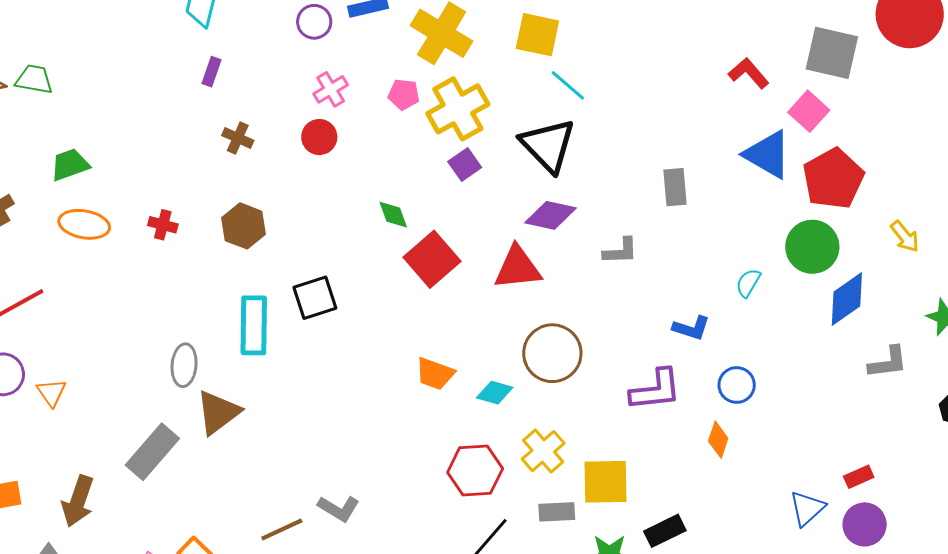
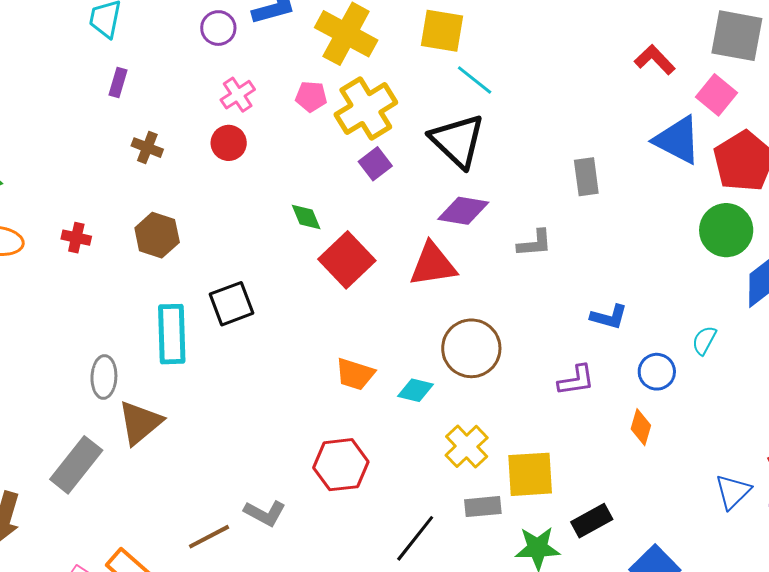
cyan semicircle: (748, 283) -> (704, 340), moved
purple L-shape: (656, 390) -> (576, 380), size x0.7
red hexagon: (475, 471) -> (341, 465), moved

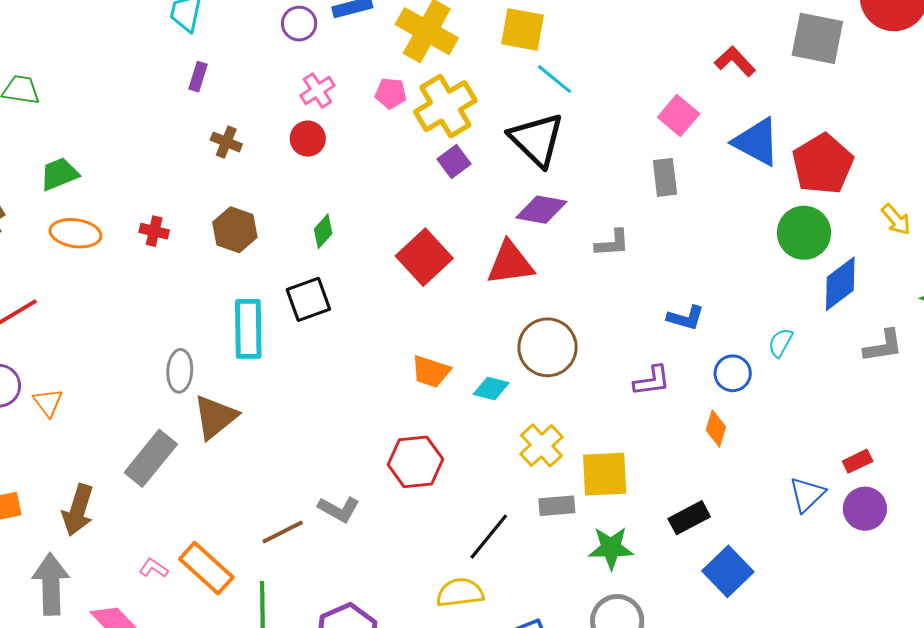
pink square: (716, 95) -> (679, 116), moved
green diamond: (306, 217) -> (323, 231), moved, turned 64
black rectangle: (592, 521) -> (689, 518), moved

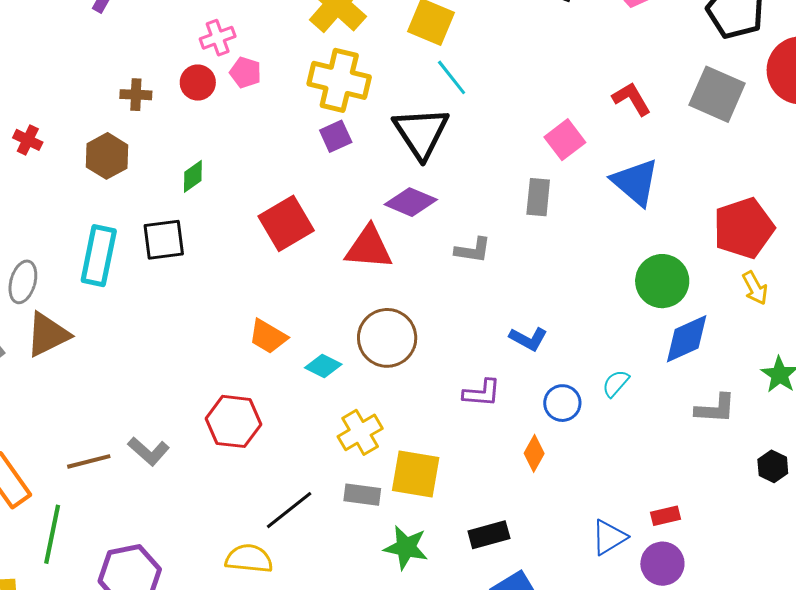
pink pentagon: (391, 93) -> (245, 72), moved
yellow cross: (445, 106) -> (339, 80), turned 32
brown cross: (226, 142) -> (136, 95), moved, turned -32
red pentagon: (823, 164) -> (744, 228), moved

